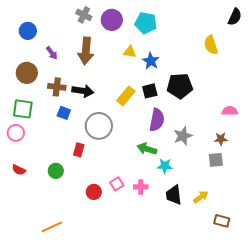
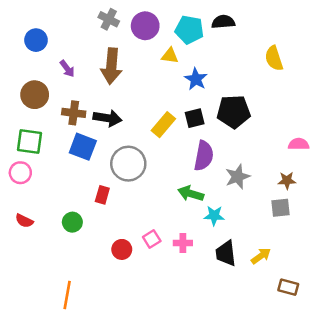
black semicircle: (235, 17) -> (223, 22), moved, turned -120
yellow triangle: (130, 52) -> (170, 56), moved
blue square: (64, 113) -> (83, 147), size x1.5
orange line: (52, 227) -> (67, 295), turned -55

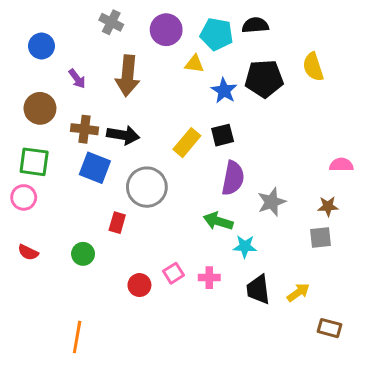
gray cross: (109, 19) -> (111, 22), moved
black pentagon: (234, 112) -> (264, 79), moved

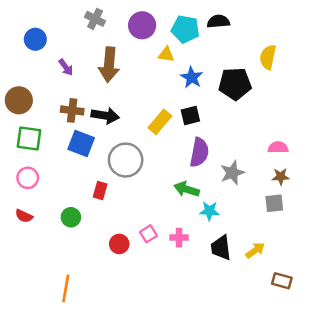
yellow semicircle: (313, 67) -> (268, 57), turned 30
black pentagon: (264, 79) -> (235, 84), moved
brown circle: (40, 108) -> (19, 100), moved
pink semicircle: (341, 165) -> (278, 147), moved
pink circle: (24, 197) -> (28, 178), moved

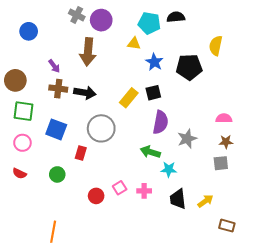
purple circle: (142, 25) -> (101, 20), moved
purple arrow: (66, 67) -> (54, 66), moved
blue square: (81, 144) -> (56, 129), moved

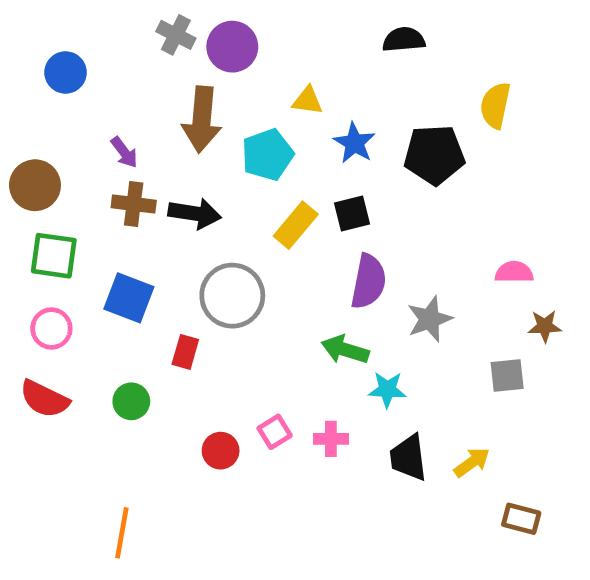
cyan pentagon: (149, 23) -> (268, 155), moved, turned -30
brown star: (226, 142) -> (545, 326), moved
red semicircle: (19, 173) -> (44, 399), size x1.5

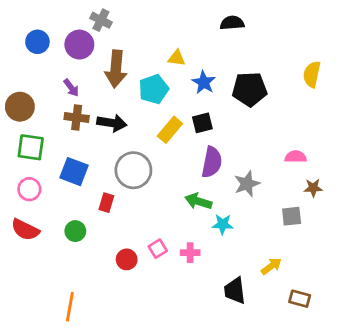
purple circle: (232, 47) -> (79, 45), moved
yellow semicircle: (495, 105) -> (312, 74), moved
black trapezoid: (408, 458) -> (235, 291), moved

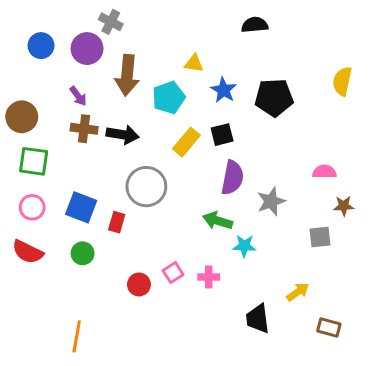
blue square: (74, 172) -> (81, 207), moved

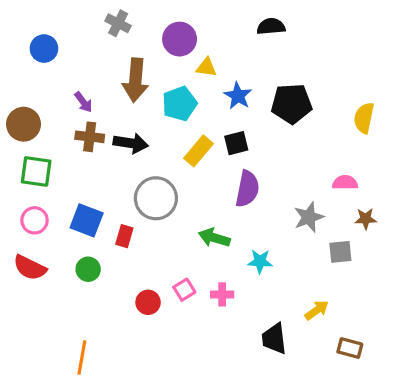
purple circle: (87, 49) -> (180, 39), moved
yellow semicircle: (342, 81) -> (364, 118), moved
gray star: (271, 201) -> (309, 217), moved
green arrow: (218, 221) -> (214, 238), moved

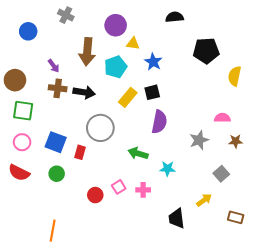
gray cross: (118, 23) -> (66, 15), moved
black pentagon: (291, 104) -> (206, 51), moved
gray square: (340, 252) -> (221, 174), moved, turned -35
brown rectangle: (350, 348) -> (236, 217), moved

